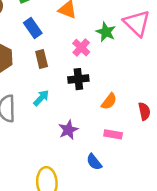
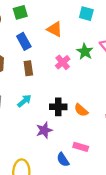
black cross: (78, 79) -> (58, 107), moved
orange semicircle: (109, 101) -> (81, 110), turned 88
pink rectangle: (113, 134) -> (81, 147), moved

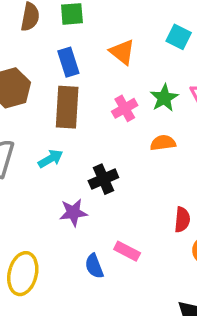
brown rectangle: (28, 68) -> (67, 107), size x1.6
black cross: (58, 107) -> (103, 179), turned -35
orange semicircle: (81, 110) -> (163, 143), moved, turned 120

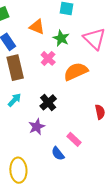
green star: (164, 98) -> (61, 38), moved
orange semicircle: (163, 143) -> (76, 72), size x1.6
pink rectangle: (127, 251) -> (74, 139), turned 32

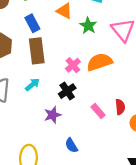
pink cross: (48, 58) -> (73, 65), moved
pink rectangle: (74, 139) -> (98, 111), moved

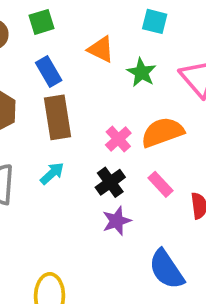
pink rectangle: (98, 111) -> (160, 184), moved
purple star: (52, 115) -> (117, 221), moved
blue semicircle: (71, 145) -> (166, 269), moved, size x1.6

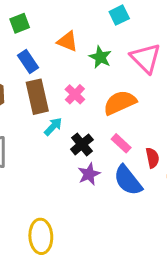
cyan square: (155, 21) -> (119, 15), moved, turned -36
pink cross: (118, 139) -> (75, 94), moved
cyan arrow: (52, 173) -> (53, 127), moved
blue semicircle: (166, 269) -> (128, 180), moved

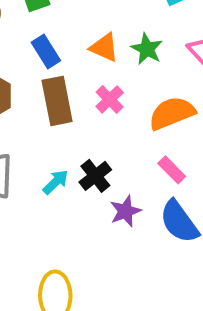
orange triangle: (67, 41) -> (104, 47), moved
cyan arrow: (53, 127) -> (56, 182), moved
black cross: (82, 144) -> (95, 176), moved

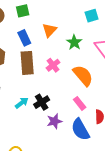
orange triangle: (104, 47) -> (49, 30), moved, turned 42
orange semicircle: (172, 113) -> (83, 76), turned 65

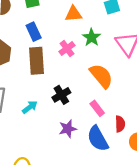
orange triangle: (49, 30) -> (73, 14), moved, turned 42
pink cross: (53, 65) -> (67, 49), moved
black cross: (42, 102) -> (61, 95), moved

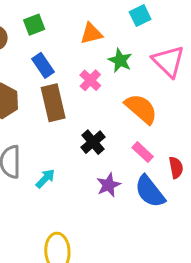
cyan arrow: (30, 107) -> (45, 179), moved

